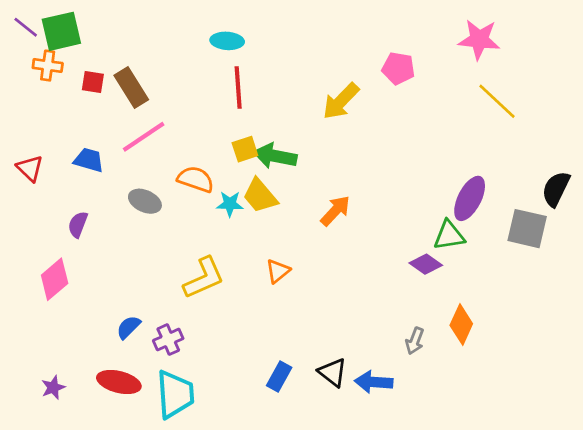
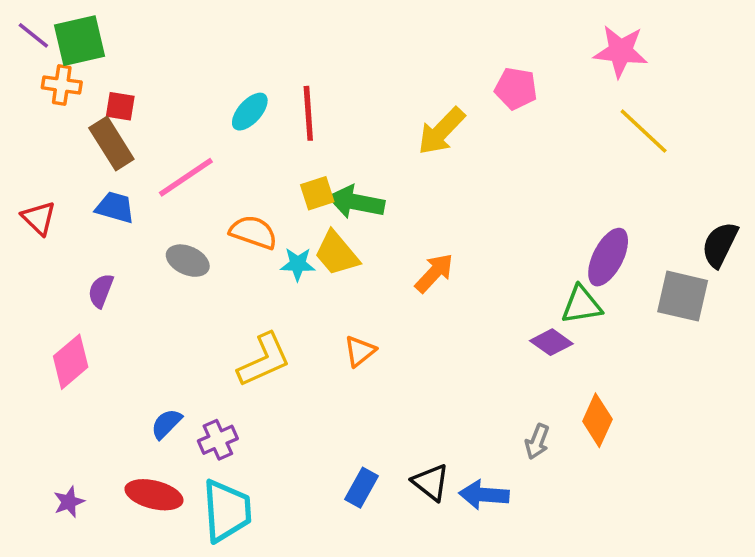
cyan ellipse: (227, 41) -> (250, 112), moved, turned -52
brown rectangle: (131, 87) -> (111, 144), moved

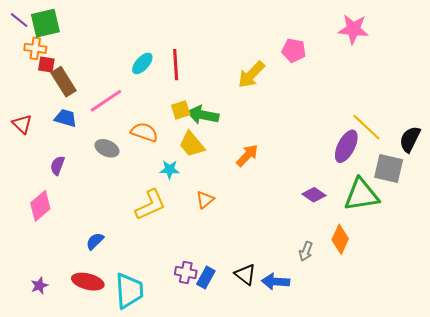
red square: (120, 106) -> (46, 65), moved
yellow line: (644, 131) -> (366, 127), moved
cyan star: (298, 264) -> (170, 170), moved
green triangle: (581, 305) -> (361, 195), moved, size x1.5
purple cross: (218, 440) -> (186, 272), moved, turned 35

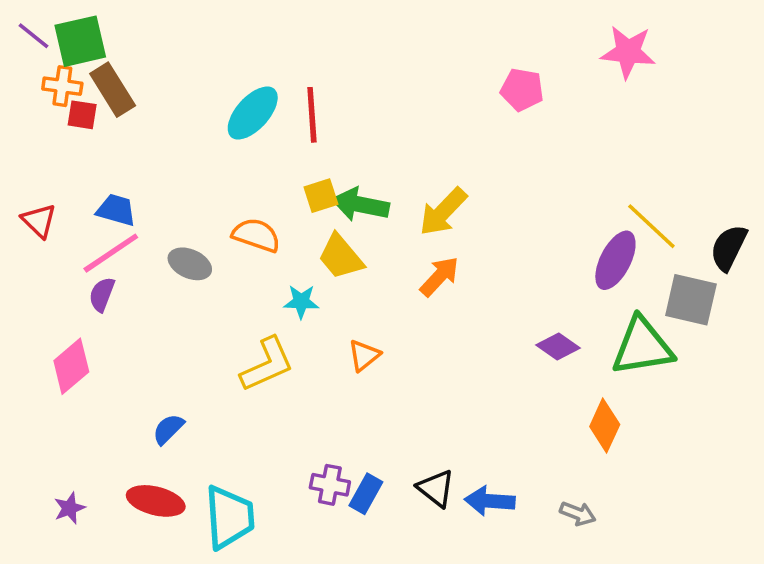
cyan ellipse: (142, 63) -> (253, 113), size x1.4
yellow arrow: (251, 75) -> (443, 212), moved
brown rectangle: (64, 82) -> (113, 90), moved
pink line: (106, 101) -> (111, 253), moved
gray arrow: (306, 251) -> (578, 514), moved, turned -90

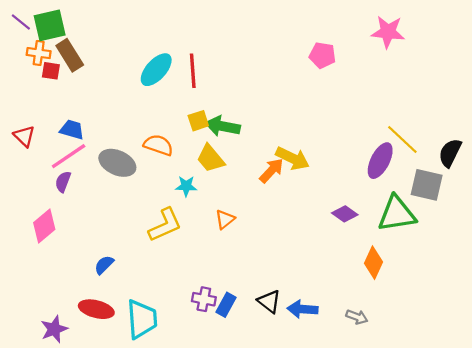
yellow arrow: (443, 212) -> (293, 158), moved, turned -108
gray ellipse: (190, 264) -> (117, 163), size x1.4
purple star: (69, 508) -> (54, 329), moved, size x1.4

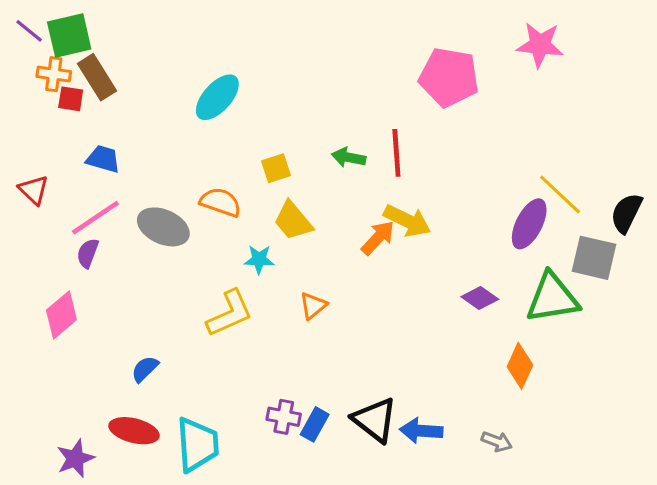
pink pentagon: (322, 55) -> (449, 77), size x1.6
red line: (193, 71) -> (396, 153), moved
green arrow: (223, 126) -> (349, 157), moved, size x0.7
blue trapezoid: (72, 130) -> (103, 159), moved
black triangle: (269, 301) -> (375, 420), size x1.4

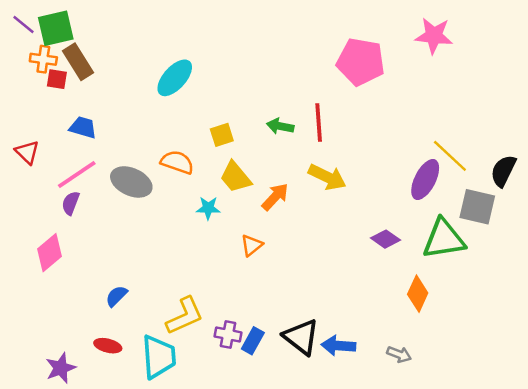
orange arrow: (378, 238) -> (275, 197), moved
yellow L-shape: (230, 313) -> (185, 316), moved
red ellipse: (134, 431) -> (108, 346), size x0.7

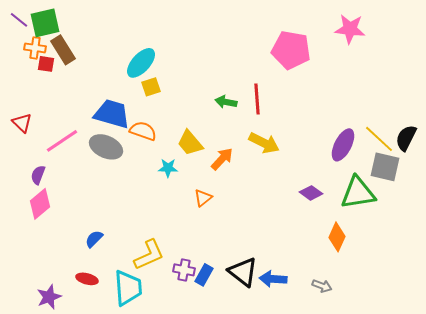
blue trapezoid: (83, 127) -> (112, 114), moved, size x1.6
yellow square: (222, 135) -> (151, 87), moved
yellow line: (450, 156) -> (379, 139), moved
purple semicircle: (71, 203) -> (38, 175), moved

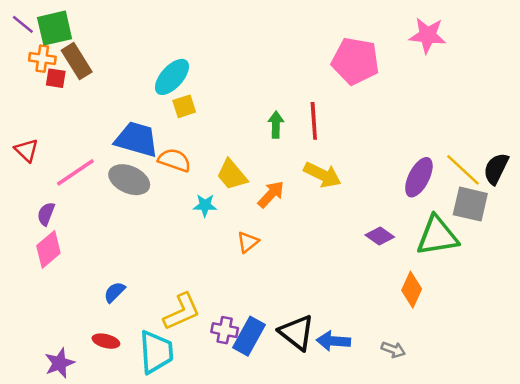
green arrow: (226, 102) -> (276, 125), turned 80
blue rectangle: (204, 275) -> (249, 336), size x1.4

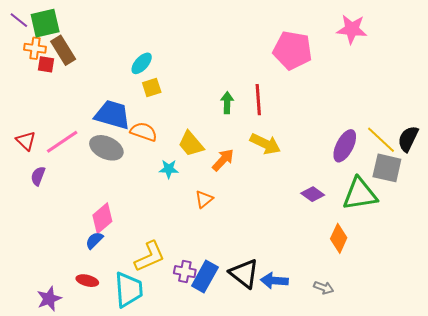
cyan ellipse: (172, 77) -> (142, 63), size x0.7
red triangle: (26, 150) -> (26, 141), moved
pink diamond: (48, 249) -> (102, 218), moved

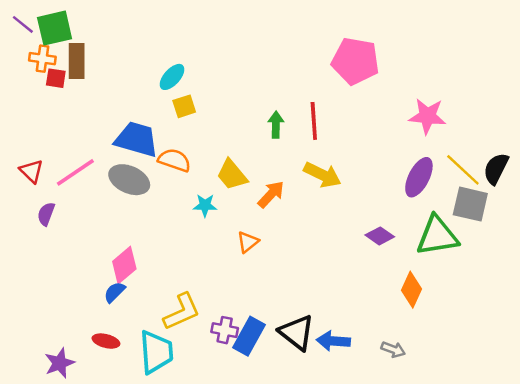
pink star: (352, 29) -> (427, 116), moved
brown rectangle: (63, 50) -> (77, 61), turned 32

